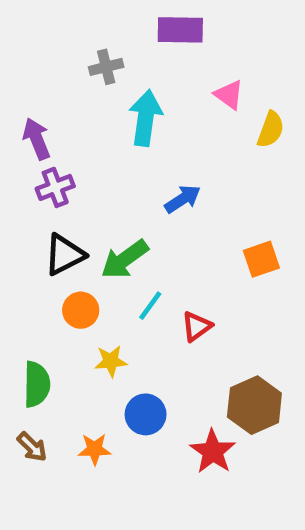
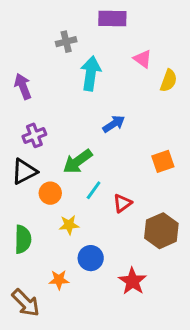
purple cross: (55, 187) -> (34, 135), moved
black triangle: (64, 255) -> (24, 171), moved
brown hexagon: (254, 405) -> (161, 231), moved
brown arrow: (32, 447) -> (26, 303), moved, size x1.5

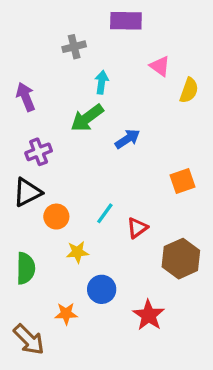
cyan arrow: (91, 73) -> (102, 82), size x0.6
green arrow: (78, 161) -> (87, 118), moved

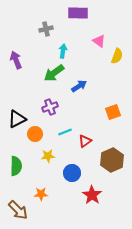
purple cross: (39, 152) -> (50, 107), moved
cyan line: (105, 213) -> (65, 132), turned 32
blue circle: (102, 289) -> (72, 173), moved

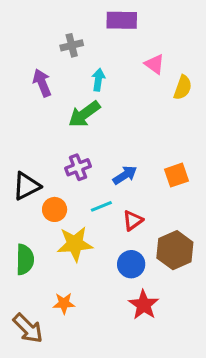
purple arrow: (16, 60) -> (42, 83), moved
blue arrow: (79, 86) -> (125, 175), moved
yellow star: (48, 156) -> (75, 244), size x1.6
blue circle: (72, 173) -> (131, 264), moved

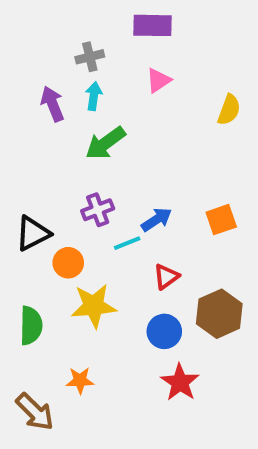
pink triangle: (155, 64) -> (158, 80), moved, turned 50
cyan arrow: (98, 80) -> (94, 96), moved
cyan line: (101, 206) -> (127, 243), moved

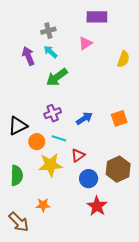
purple rectangle: (153, 25) -> (97, 17), moved
cyan arrow: (94, 96) -> (50, 52), turned -56
cyan line: (127, 243) -> (59, 138), moved, turned 40
red triangle: (166, 276) -> (78, 155), moved

